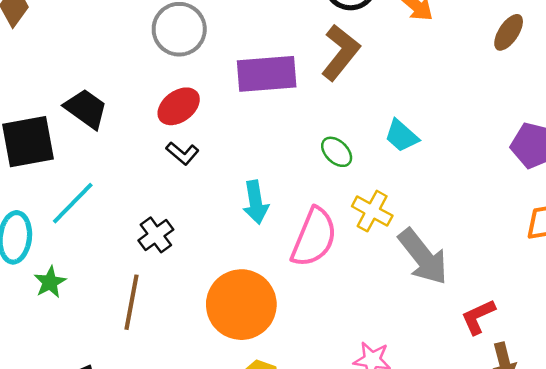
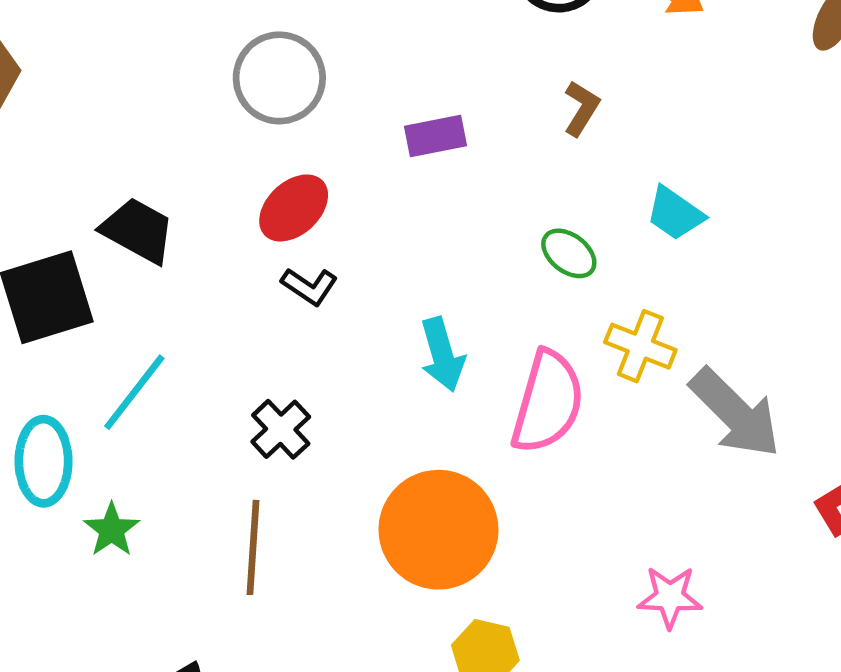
brown L-shape: (341, 52) -> (582, 108), moved, size x0.6
purple rectangle: (267, 74) -> (436, 136), size x0.6

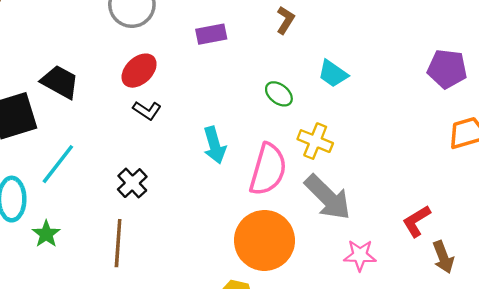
gray arrow: (735, 413) -> (328, 197), moved
orange circle: (438, 530) -> (264, 240), moved
pink star: (670, 597) -> (360, 255), moved

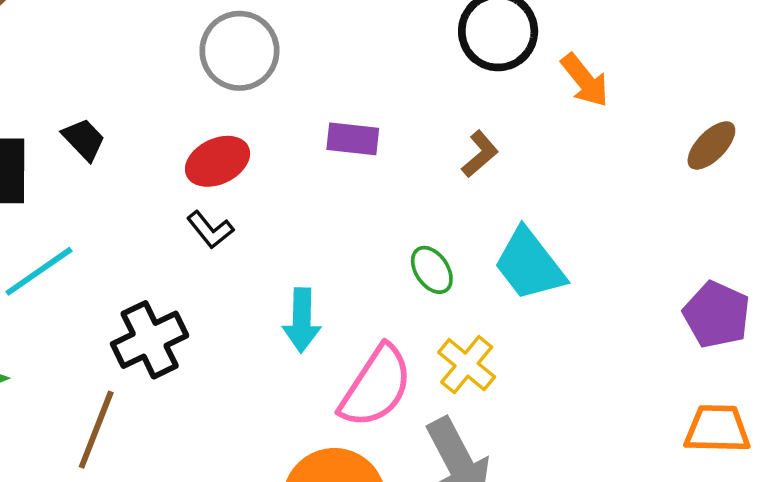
cyan trapezoid: (333, 74) -> (529, 265), size x1.5
black trapezoid: (60, 82) -> (84, 139), size x0.7
black cross: (132, 183) -> (150, 340), size x1.4

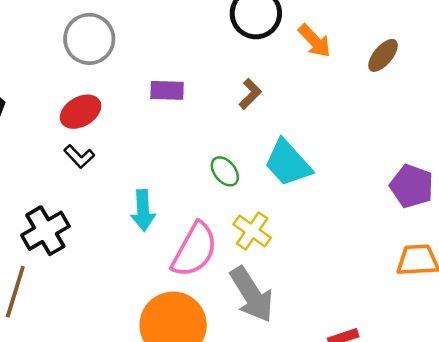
brown ellipse: (711, 145) -> (383, 55), moved

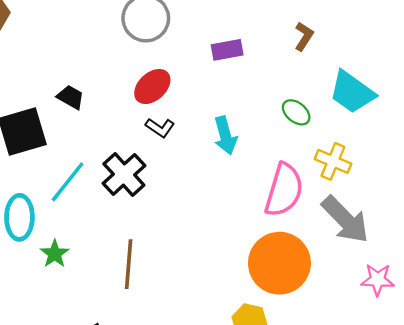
cyan arrow: (143, 210) -> (225, 136), moved
black cross: (45, 231) -> (124, 175), moved

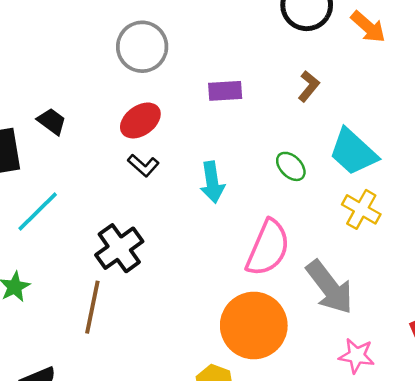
yellow cross: (333, 161) -> (361, 209), moved
black cross: (124, 175) -> (119, 248), moved

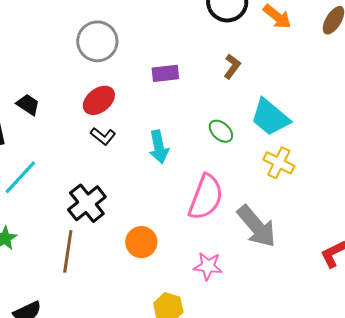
orange circle: (254, 325) -> (141, 242), moved, size x0.6
pink star: (357, 356) -> (208, 266), moved

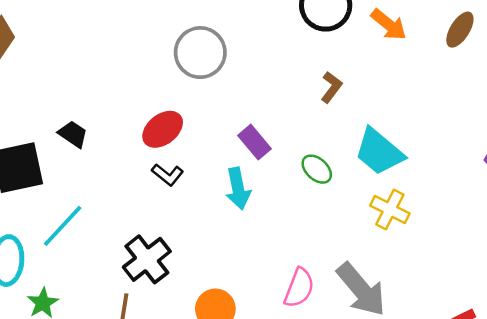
gray circle: (97, 41) -> (200, 53), moved
purple rectangle: (165, 73) -> (254, 142), moved, turned 56
pink semicircle: (206, 197) -> (299, 288), moved, size x0.7

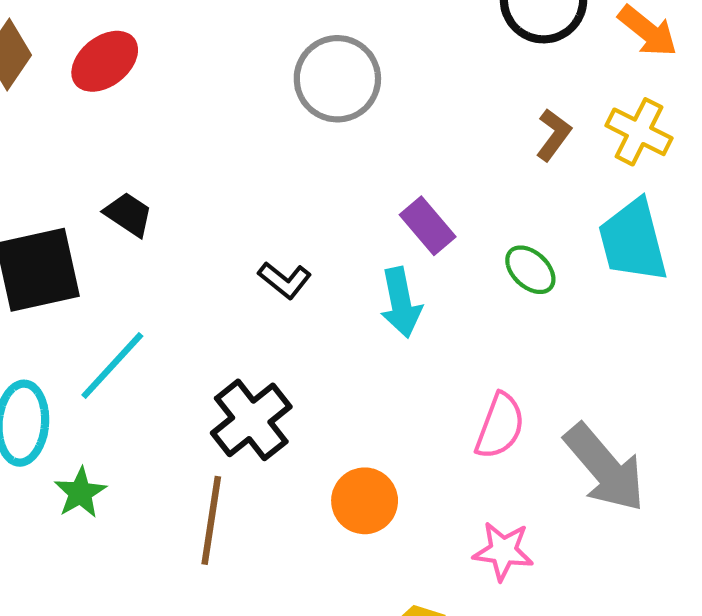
red ellipse: (163, 129) -> (105, 61), moved
cyan trapezoid: (379, 152) -> (633, 241), turned 36
yellow cross: (390, 209) -> (639, 132), moved
pink semicircle: (299, 288) -> (500, 426), moved

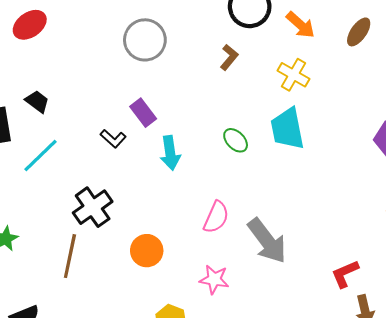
brown L-shape: (554, 135) -> (229, 57), moved
purple rectangle: (428, 226) -> (143, 113), moved
cyan line: (112, 366) -> (41, 156), moved

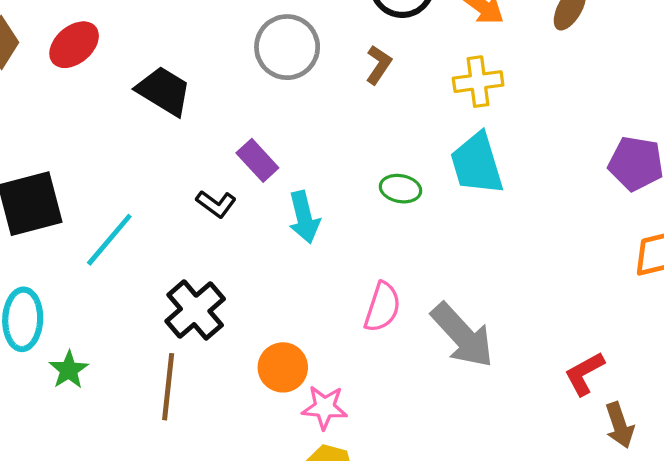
gray circle: (145, 40) -> (287, 47), moved
yellow cross: (293, 75) -> (478, 82), turned -32
black trapezoid: (37, 102) -> (164, 91), moved, size x1.5
green ellipse: (236, 140) -> (400, 189), turned -30
pink star: (214, 279) -> (325, 407), moved

